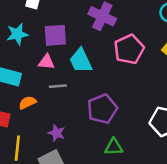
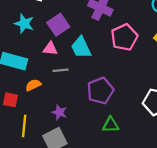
cyan star: (17, 34) -> (24, 24), turned 30
purple square: (55, 35) -> (58, 25), turned -30

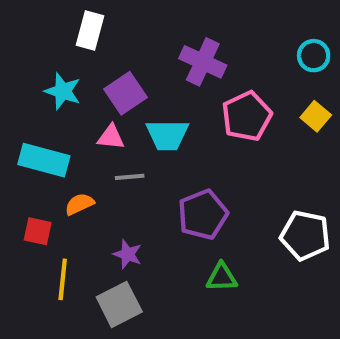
cyan trapezoid: (81, 47) -> (167, 135), turned -65

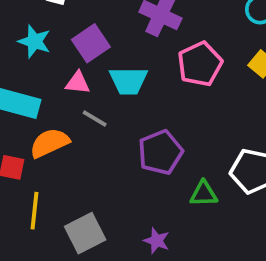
gray line: (130, 177) -> (95, 118), turned 36
orange semicircle: (79, 204) -> (49, 143), size x1.5
purple star: (128, 254) -> (157, 241), moved
green triangle: (222, 277) -> (204, 194), moved

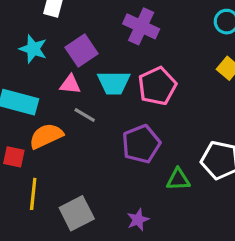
pink pentagon: (200, 64) -> (157, 86), moved
purple star: (157, 241) -> (138, 220), turned 30

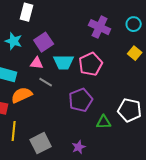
purple cross: (141, 26) -> (100, 27), moved

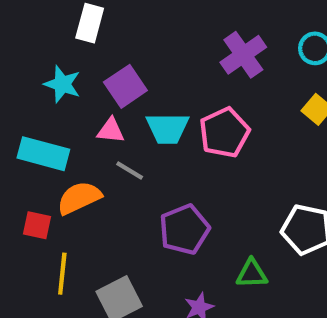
purple cross: (100, 27) -> (243, 55), turned 30
purple pentagon: (81, 100) -> (184, 229), moved
green triangle: (104, 122) -> (252, 274), moved

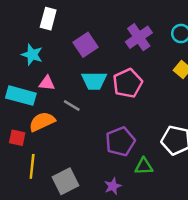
purple square: (125, 86) -> (85, 45), moved
pink triangle: (111, 130) -> (47, 83), moved
purple pentagon: (184, 229) -> (120, 141), moved

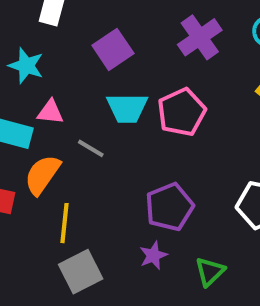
orange semicircle: (42, 122) -> (42, 175), turned -30
yellow line: (32, 166) -> (65, 223), moved
green triangle: (144, 166) -> (210, 272), moved, turned -42
purple star: (113, 186) -> (153, 255), moved

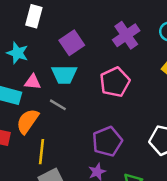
cyan trapezoid: (127, 108) -> (64, 74), moved

